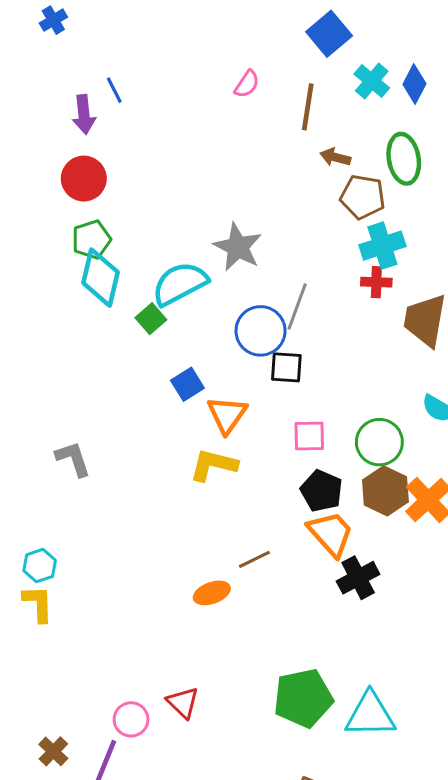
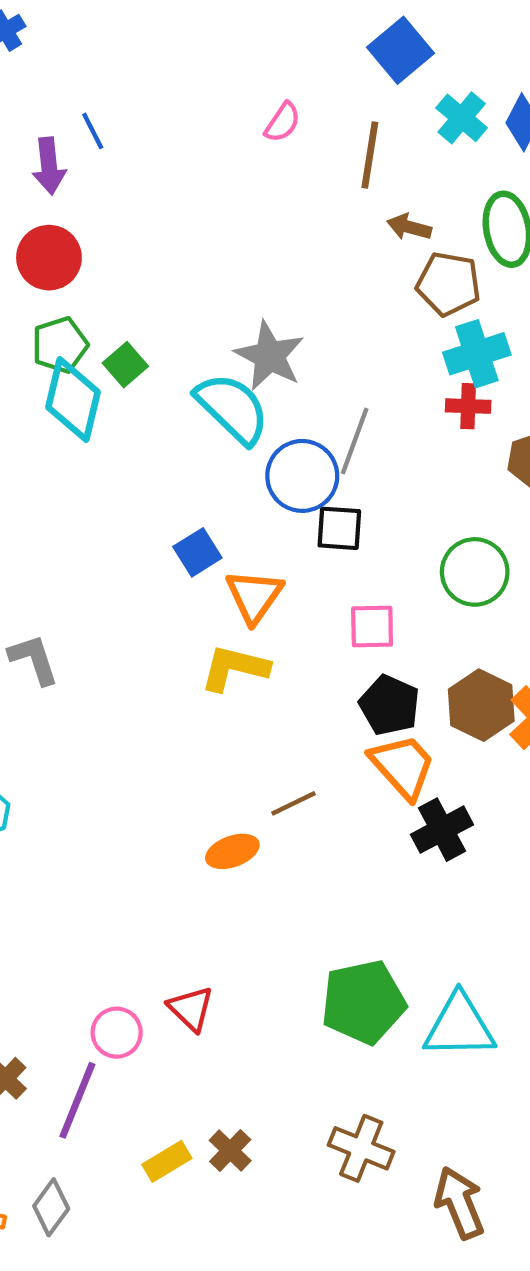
cyan semicircle: (180, 284) -> (232, 408), moved, turned 72
green square: (151, 319) -> (125, 365), moved
green circle: (379, 442) -> (475, 572), moved

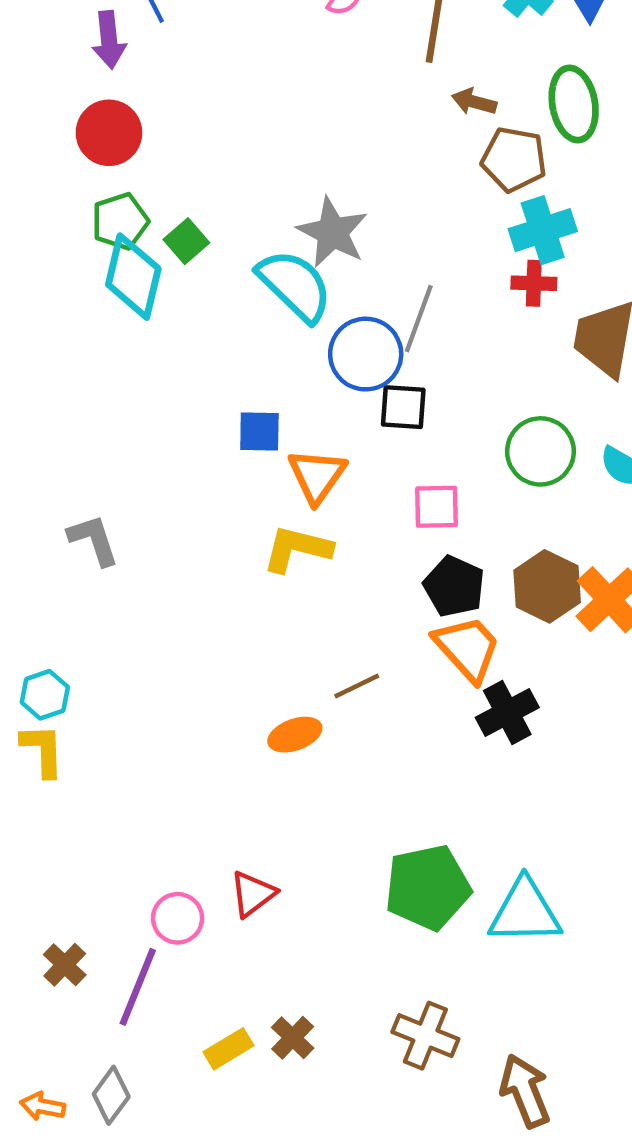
blue square: (197, 552) -> (259, 431), turned 33
red triangle: (191, 1009) -> (253, 894), turned 39

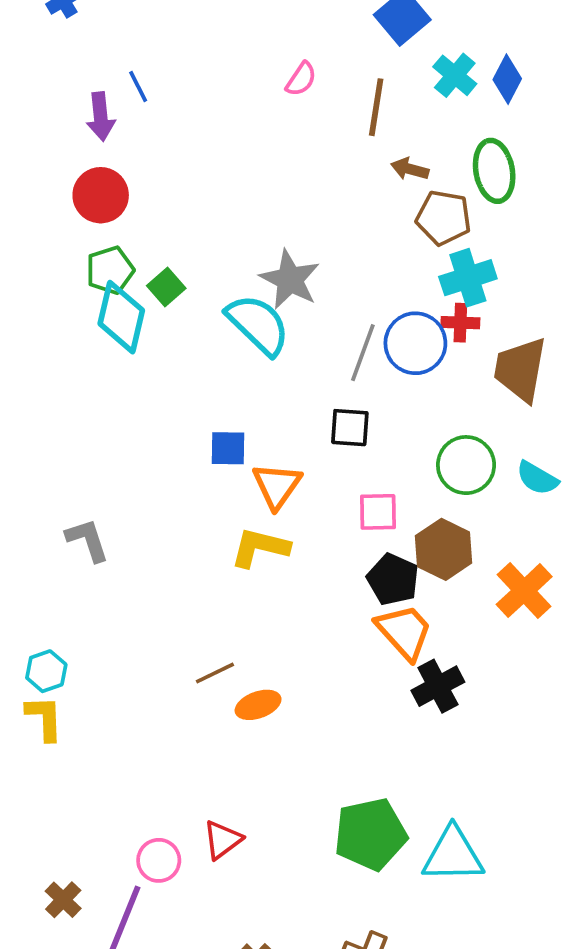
blue circle: (366, 354) -> (415, 343), moved
brown hexagon: (547, 586) -> (444, 549), moved
brown line: (357, 686) -> (215, 673), moved

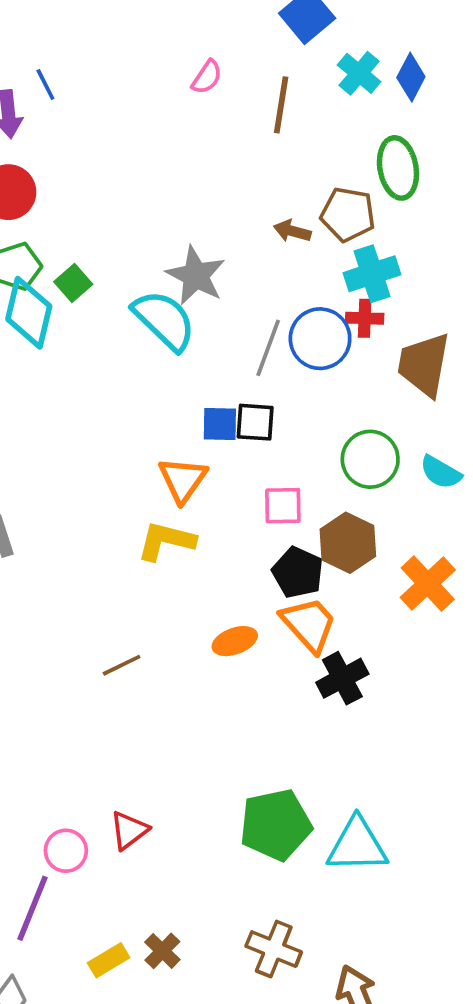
brown arrow: (410, 169) -> (292, 231), moved
blue square: (228, 448) -> (220, 424), moved
orange ellipse: (258, 705) -> (235, 641), moved

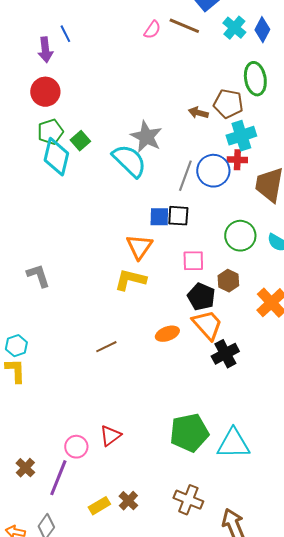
brown line: (281, 105) -> (184, 26), moved, turned -76
brown hexagon: (348, 543) -> (228, 281), size x0.7

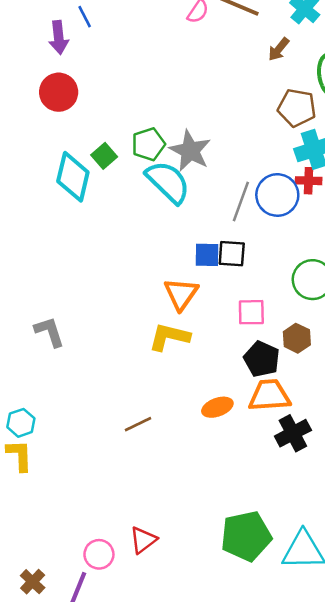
brown arrow: (198, 113) -> (279, 49), moved, turned -66
green pentagon: (50, 132) -> (148, 144), moved
orange trapezoid: (207, 325) -> (269, 395), turned -52

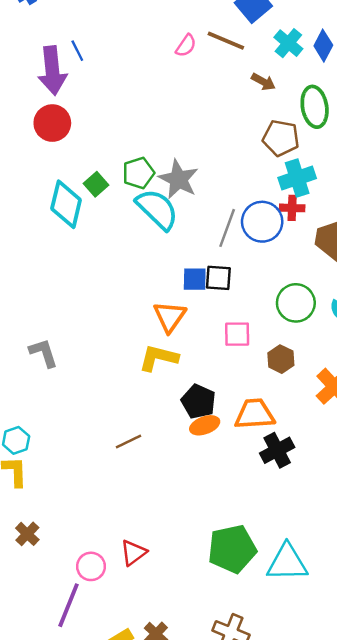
purple arrow: (59, 37) -> (52, 71), size x1.5
brown arrow: (279, 49) -> (263, 82), turned -100
black pentagon: (262, 359) -> (198, 402), moved
brown cross: (33, 582) -> (27, 534), moved

